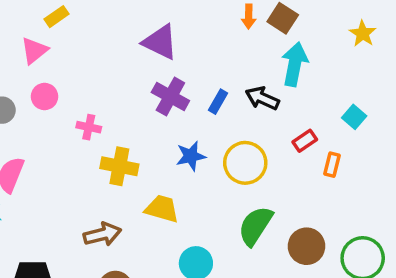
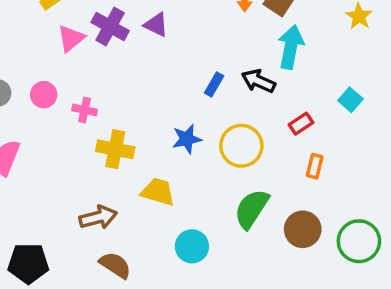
purple triangle: (160, 42) -> (156, 25), size x0.7
pink triangle: (34, 51) -> (71, 38), moved
pink circle: (45, 97) -> (44, 95), moved
purple cross: (170, 97) -> (110, 26), moved
orange rectangle: (332, 165) -> (315, 166), moved

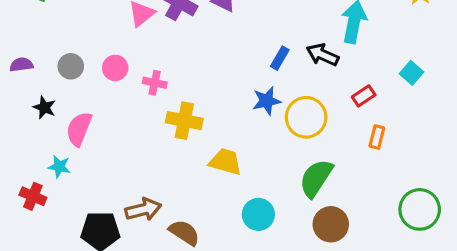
blue star: (187, 139) -> (267, 101), moved
brown arrow: (98, 217) -> (143, 209), moved
brown circle: (303, 229) -> (331, 224), moved

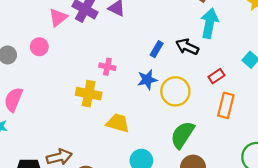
pink circle: (115, 68) -> (39, 47), moved
pink cross: (155, 83) -> (107, 67), moved
orange rectangle: (377, 137) -> (226, 105), size x1.5

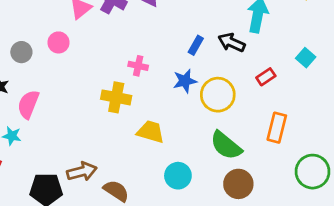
orange rectangle: (226, 105) -> (277, 128), moved
green semicircle: (182, 135) -> (226, 145), turned -84

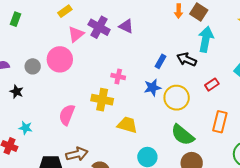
pink circle: (58, 42) -> (60, 59), size x1.6
pink semicircle: (28, 104) -> (67, 115), moved

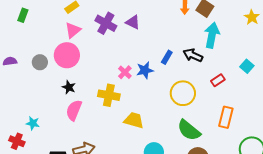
pink triangle: (76, 34) -> (73, 30), moved
pink cross: (118, 76) -> (125, 72), turned 32
blue star: (152, 88) -> (145, 70), moved
black star: (17, 92) -> (69, 87), moved

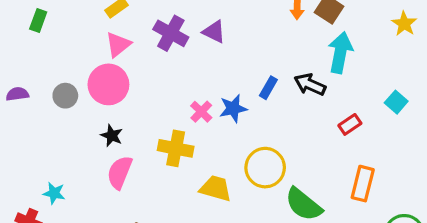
yellow circle: (183, 93) -> (265, 168), moved

